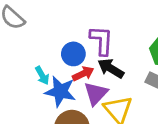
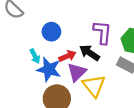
purple L-shape: (101, 40) -> (102, 32), moved
blue circle: (73, 54) -> (51, 32), moved

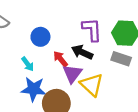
red arrow: (68, 56) -> (60, 59), turned -98
blue star: (49, 69) -> (33, 89), moved

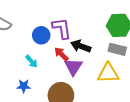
purple L-shape: (92, 30) -> (62, 28), moved
yellow triangle: (92, 85) -> (108, 73), moved, turned -40
blue star: (33, 89) -> (24, 86), moved, size x0.6

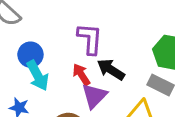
blue circle: (41, 35) -> (30, 55), moved
cyan arrow: (32, 61) -> (38, 76), size x1.5

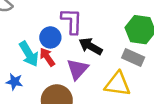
blue circle: (30, 55) -> (50, 37), moved
red arrow: (81, 75) -> (47, 57), moved

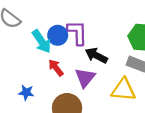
blue circle: (50, 37) -> (58, 35), moved
cyan arrow: (29, 54) -> (42, 41), moved

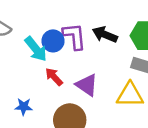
black arrow: (96, 55) -> (105, 35), moved
purple triangle: (85, 78) -> (87, 85), turned -30

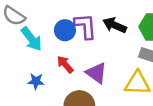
cyan arrow: (36, 49) -> (31, 39), moved
blue star: (24, 107) -> (36, 81), moved

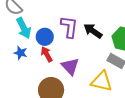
blue circle: (65, 30) -> (45, 37), moved
blue star: (36, 81) -> (21, 53), moved

